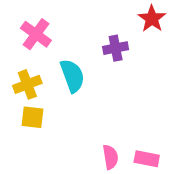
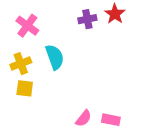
purple cross: (116, 48) -> (87, 19), moved
pink semicircle: (110, 157) -> (83, 118), turned 48

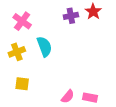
yellow square: (25, 88) -> (22, 84), moved

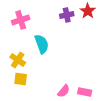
pink cross: (22, 21) -> (21, 20), turned 36
yellow cross: (17, 52) -> (18, 60), moved, turned -35

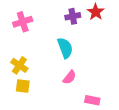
cyan semicircle: (42, 44) -> (65, 48), moved
pink semicircle: (64, 91) -> (69, 77), moved

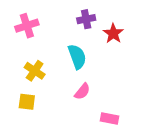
red star: (96, 12) -> (113, 33), moved
yellow cross: (19, 65) -> (35, 71), moved

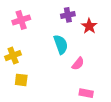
yellow cross: (35, 71) -> (13, 56), moved, turned 35
pink semicircle: (82, 91) -> (78, 64), moved

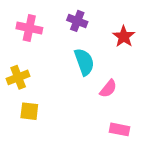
purple cross: (68, 15) -> (77, 21), moved, turned 32
pink cross: (21, 20) -> (29, 28), turned 30

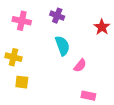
red star: (124, 36) -> (102, 27), moved
yellow cross: (18, 77) -> (14, 57), turned 35

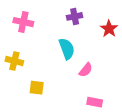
purple cross: (57, 16) -> (75, 16), moved, turned -32
yellow square: (22, 82) -> (37, 88), moved

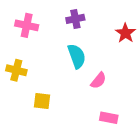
purple cross: (75, 16) -> (75, 19), moved

